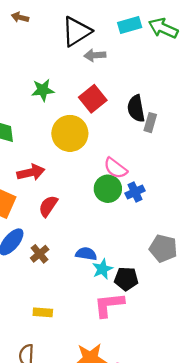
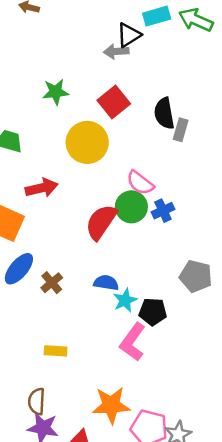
black triangle: (76, 31) -> (129, 35), moved, size x0.7
red semicircle: (48, 206) -> (101, 222), moved, size x1.4
pink L-shape: (109, 305) -> (133, 342), turned -48

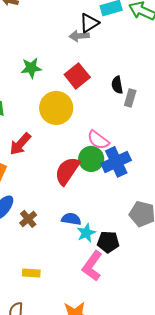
black semicircle: (164, 113) -> (117, 85), size x0.7
red arrow: (42, 188) -> (20, 144), turned 145
blue cross: (163, 211) -> (116, 162), size x1.6

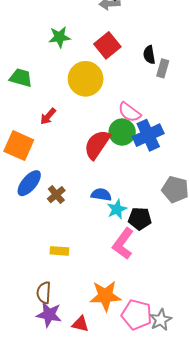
red arrow: (20, 144) -> (48, 116), size x0.7

